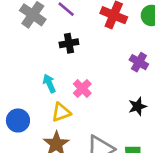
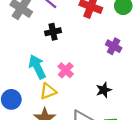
cyan arrow: (49, 83) -> (37, 67), size x1.5
black star: (138, 106) -> (104, 90), moved

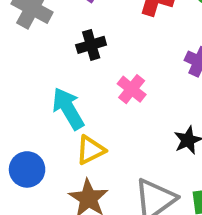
pink cross: (66, 70) -> (132, 89), moved

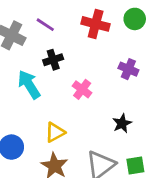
cyan arrow: (68, 109) -> (29, 84), moved

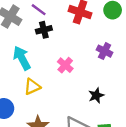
black cross: (53, 60) -> (44, 30), moved
yellow triangle: (55, 132) -> (32, 87), moved

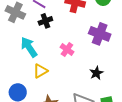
purple cross: (105, 51) -> (100, 34), size x1.5

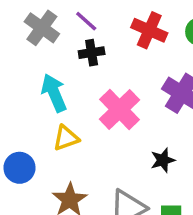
pink cross: (67, 49) -> (119, 110), size x1.6

